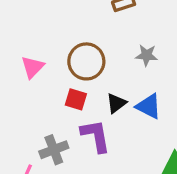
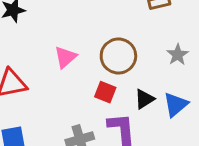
gray star: (147, 55) -> (178, 55), turned 30
blue triangle: (149, 106) -> (176, 105), turned 48

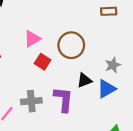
gray star: (178, 55) -> (113, 65), moved
red square: (105, 92) -> (43, 62), moved

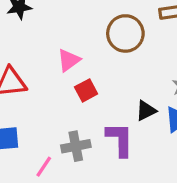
brown circle: (71, 45) -> (125, 33), moved
red square: (43, 62) -> (86, 90), turned 35

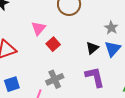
purple L-shape: (120, 140) -> (95, 77), moved

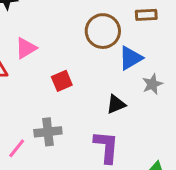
pink triangle: (38, 28) -> (26, 48), moved
blue triangle: (113, 49) -> (131, 58), moved

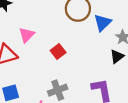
black triangle: (116, 104) -> (117, 56), moved

